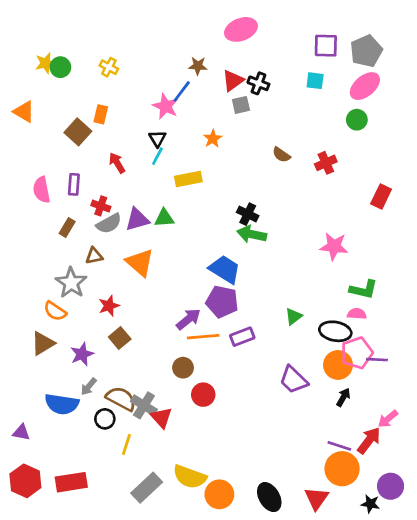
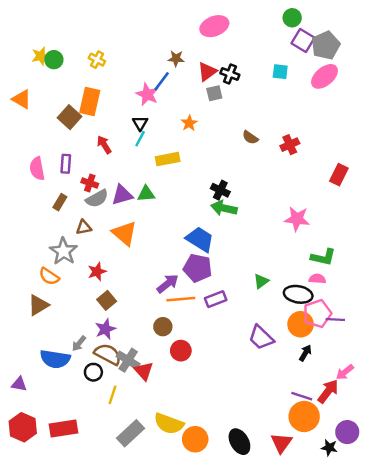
purple square: (326, 46) -> (303, 40), moved, turned 30
orange rectangle: (101, 114) -> (90, 102), size x1.6
green circle: (357, 120) -> (292, 18), moved
purple star: (82, 354) -> (105, 329), moved

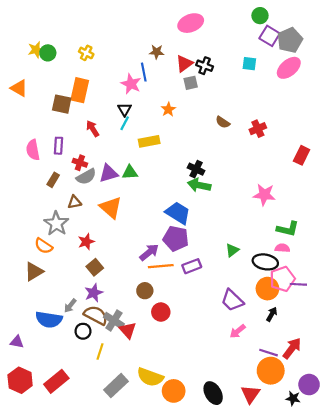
blue line: (162, 81) -> (144, 72), turned -48
brown square: (69, 117) -> (62, 104), turned -30
pink arrow: (345, 372) -> (238, 331), moved
red rectangle: (63, 428) -> (56, 381), turned -30

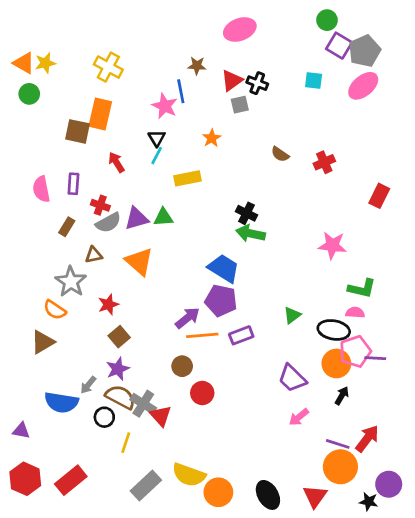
green circle: (48, 53) -> (29, 94), moved
yellow cross: (86, 53) -> (108, 67), size x1.5
orange triangle: (19, 88) -> (24, 63), moved

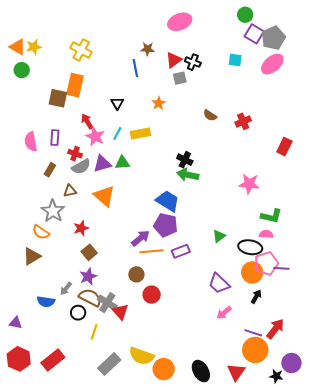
pink star: (165, 106) -> (95, 137), moved
cyan line: (157, 156) -> (117, 134), moved
blue semicircle: (61, 402) -> (46, 302), size x0.7

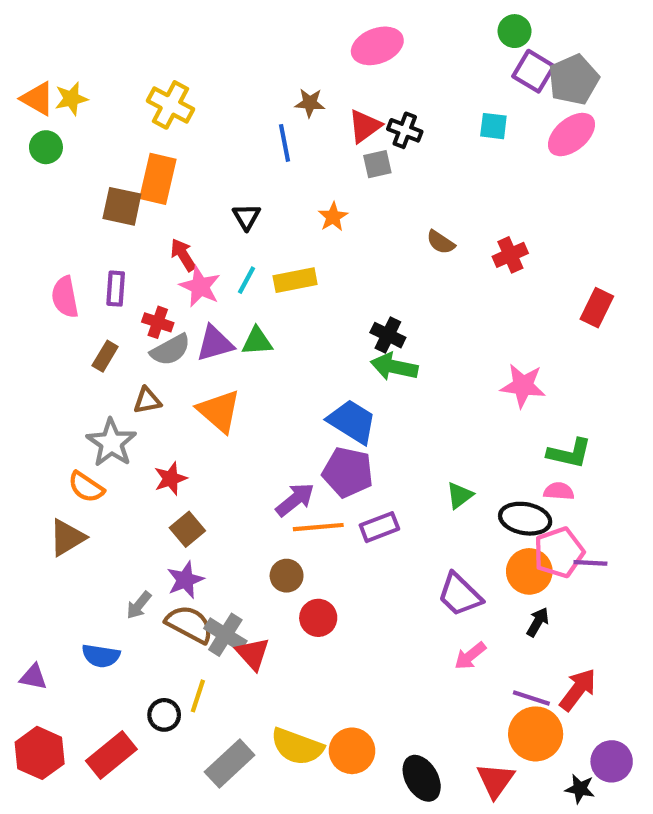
blue semicircle: (46, 302) -> (101, 656), moved
black circle: (78, 313) -> (164, 715), moved
orange circle: (164, 369) -> (352, 751), moved

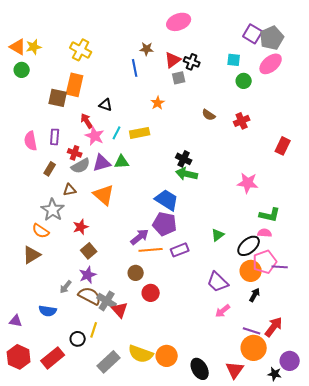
green circle: (515, 31) -> (244, 81), moved
black triangle: (246, 217) -> (106, 105), moved, turned -40
black ellipse: (525, 519) -> (249, 246), turned -50

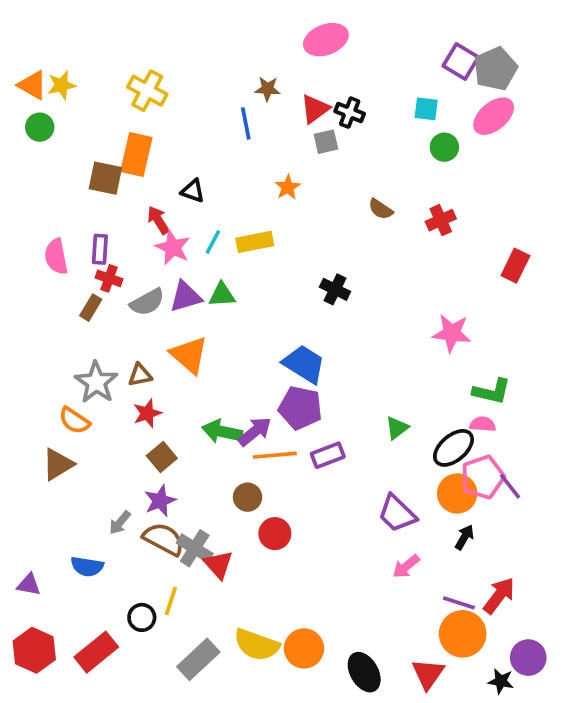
red cross: (75, 153) -> (109, 278), moved
green arrow: (187, 174) -> (222, 432), moved
brown triangle: (70, 190) -> (140, 375), moved
purple line: (280, 267) -> (510, 486), turned 49

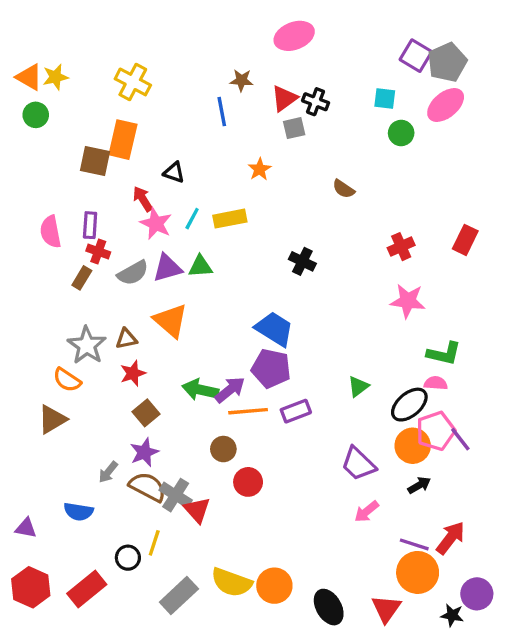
red cross: (441, 220) -> (401, 247), moved
black arrow: (464, 537) -> (419, 485), turned 30

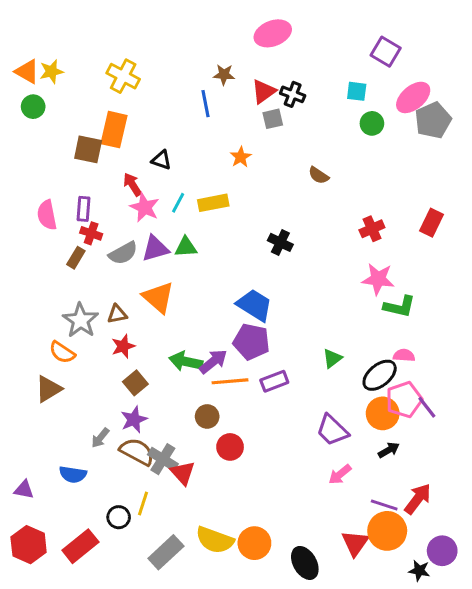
gray pentagon: (447, 62) -> (433, 120), moved
green L-shape: (444, 354) -> (399, 307), moved
red triangle: (386, 609) -> (355, 543), moved

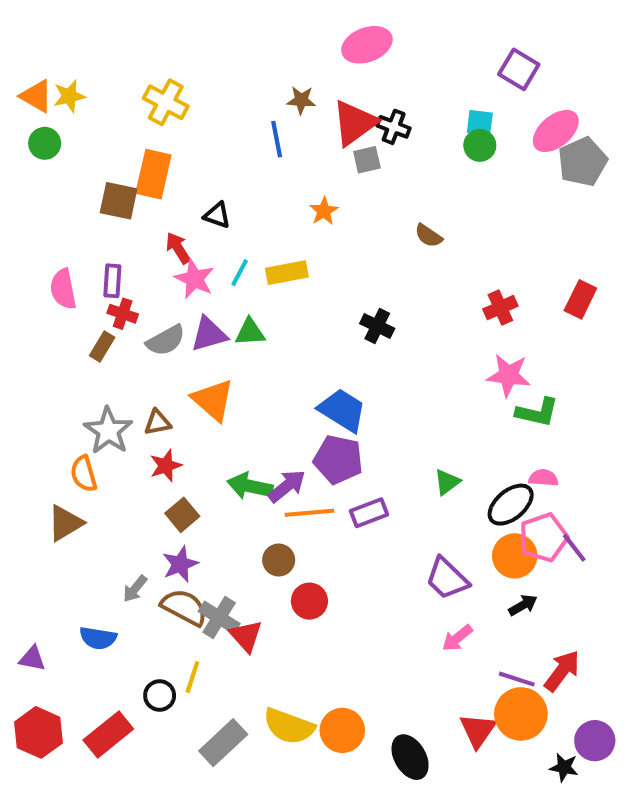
red triangle: (264, 91) -> (355, 123), size x1.4
green circle: (372, 123) -> (480, 145), moved
orange semicircle: (62, 352) -> (84, 474), turned 40

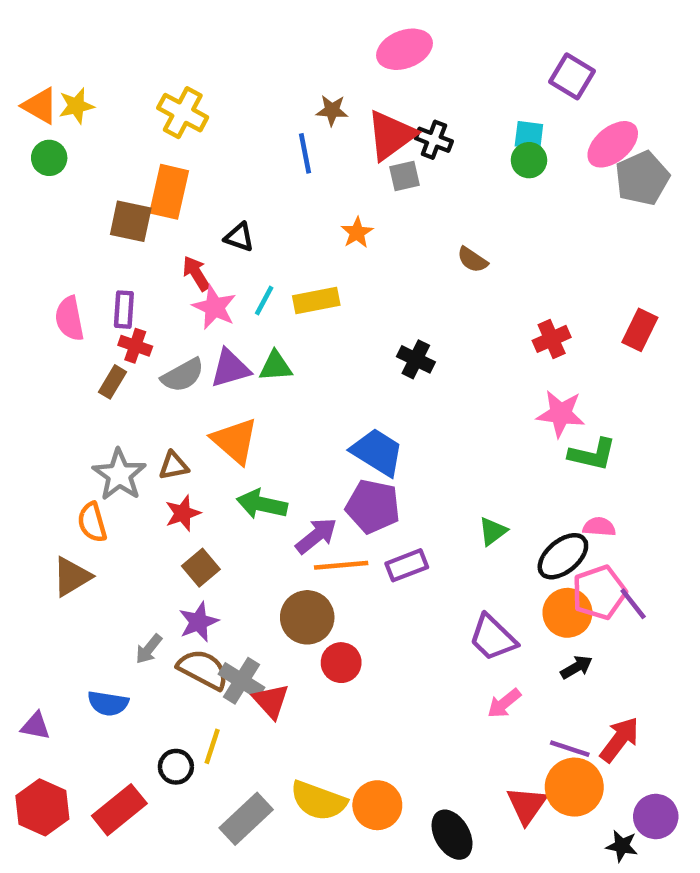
green arrow: (250, 486) -> (262, 504), moved
brown circle: (279, 560) -> (307, 617), size x1.5

